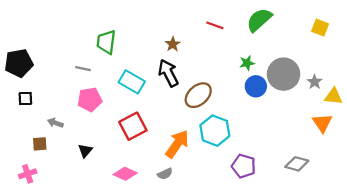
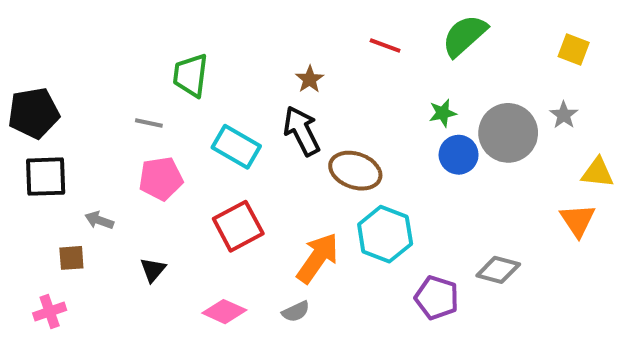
gray star: (315, 82) -> (564, 115), moved
brown ellipse: (198, 95) -> (355, 171), turned 60
black square: (25, 98) -> (46, 177), size x1.6
gray diamond: (297, 164) -> (498, 270), moved

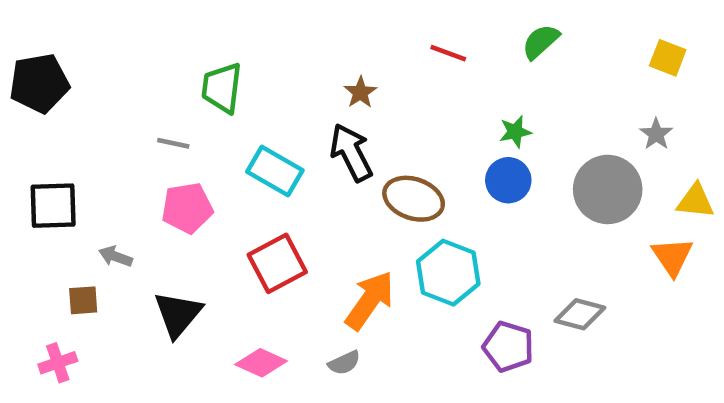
green semicircle: (464, 36) -> (541, 42), size x0.7
black pentagon: (34, 113) -> (39, 83), moved
gray circle: (508, 133) -> (608, 189), moved
blue circle: (459, 155) -> (508, 180), moved
black triangle: (153, 270) -> (178, 314), size x1.6

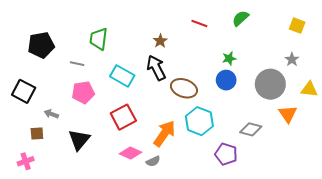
black pentagon: (39, 83) -> (41, 45), moved
black square: (53, 206) -> (24, 91), turned 30
orange triangle: (672, 256) -> (288, 114), moved
gray diamond: (580, 314) -> (251, 129), moved
pink diamond: (261, 363) -> (130, 153), moved

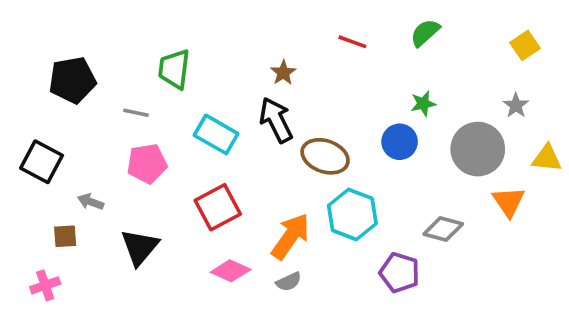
yellow square: (297, 26) -> (525, 45), turned 35
green star: (229, 58) -> (423, 104), moved
gray semicircle: (153, 161) -> (289, 282), moved

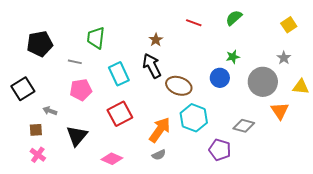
cyan rectangle: (216, 134) -> (119, 74), turned 35
black square: (42, 162) -> (23, 89), turned 30
pink diamond: (231, 271) -> (112, 159), moved
pink cross: (45, 285) -> (38, 155), moved, turned -35

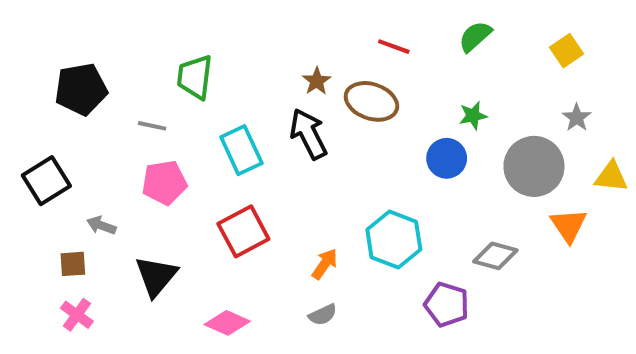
yellow square: (289, 25) -> (566, 51), moved
brown ellipse: (179, 86) -> (371, 101), moved
orange arrow: (160, 130) -> (325, 264), size x0.6

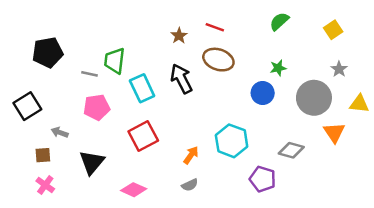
red line: (394, 47) -> (215, 27), moved
green trapezoid: (195, 77) -> (115, 61), moved
brown star: (317, 81) -> (179, 36), moved

